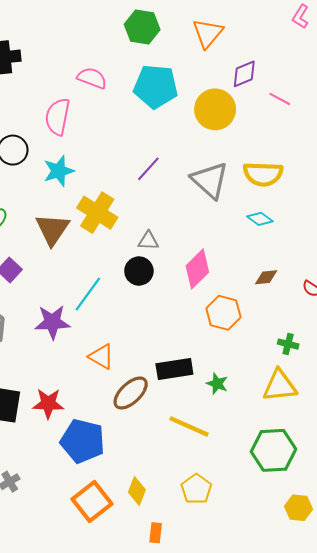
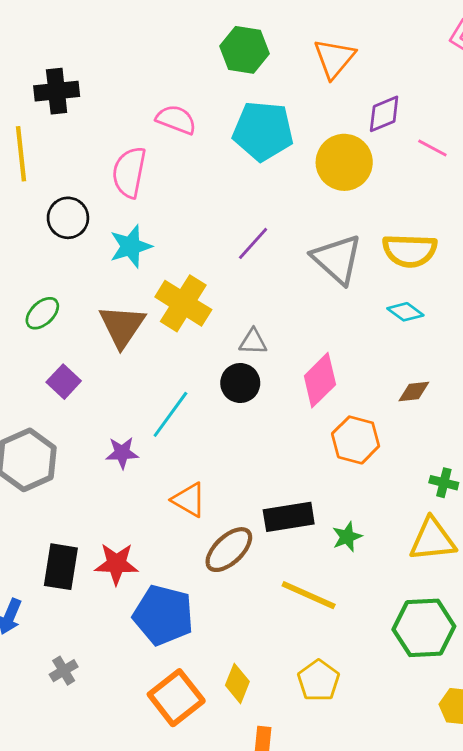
purple star: (52, 322) -> (122, 453), size x0.7
green star: (217, 384) -> (347, 537), turned 30

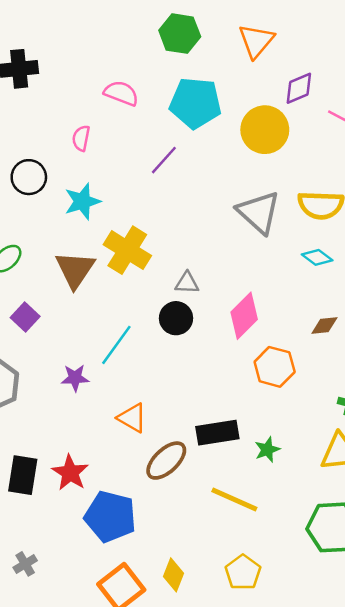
pink semicircle: (129, 172) -> (81, 138), size x0.6
purple line: (253, 243) -> (164, 160), moved
red star: (116, 564) -> (70, 473), turned 30

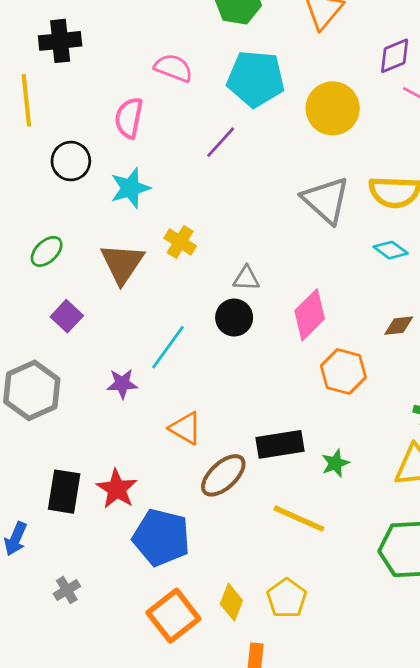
purple diamond: (299, 88) -> (395, 56), moved
pink semicircle: (81, 138) -> (129, 118), size x1.4
yellow cross: (127, 250) -> (180, 242), size x0.6
yellow pentagon: (243, 572) -> (287, 598), moved

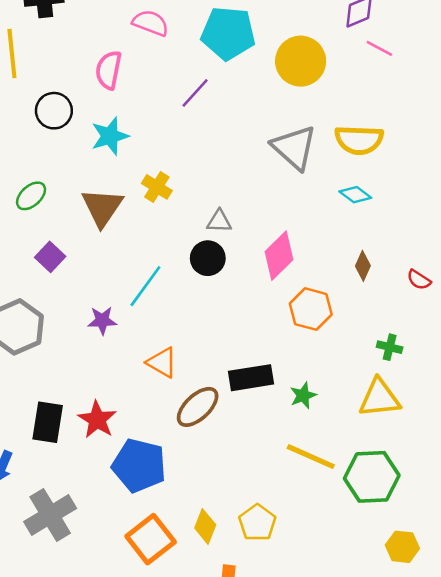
brown diamond: (399, 326) -> (363, 266), turned -60
yellow line: (299, 519) -> (311, 457), moved
gray cross: (67, 590) -> (50, 515), size x2.0

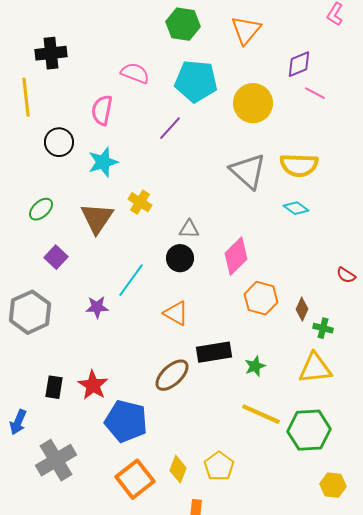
brown diamond: (363, 266) -> (302, 309), moved
orange triangle: (162, 362) -> (176, 313), moved
black rectangle: (48, 422) -> (54, 387), size x0.7

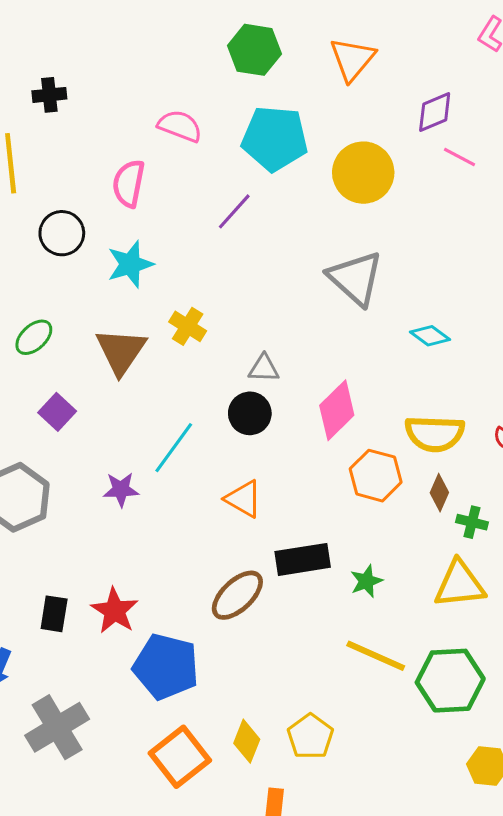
black cross: (51, 53) -> (49, 95), size x0.7
yellow semicircle: (299, 165) -> (435, 434), moved

